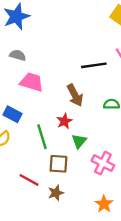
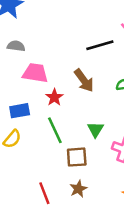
blue rectangle: (13, 114) -> (20, 111), turned -30
red star: (64, 121) -> (54, 97), moved
red line: (29, 180) -> (44, 193), moved, turned 48

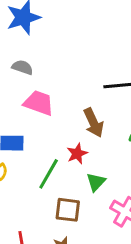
red star: (54, 97) -> (77, 154), moved
green line: (55, 130) -> (49, 174), turned 44

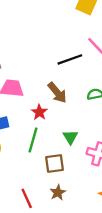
red star: (77, 154) -> (39, 112), moved

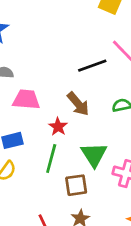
green triangle: (70, 137) -> (94, 155), size x1.5

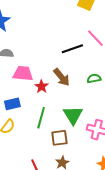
red star: (58, 127) -> (42, 86), moved

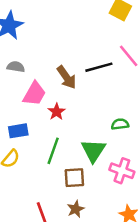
pink trapezoid: (23, 74) -> (34, 94), turned 110
brown arrow: (62, 77) -> (67, 77), moved
green semicircle: (94, 79) -> (120, 124), moved

